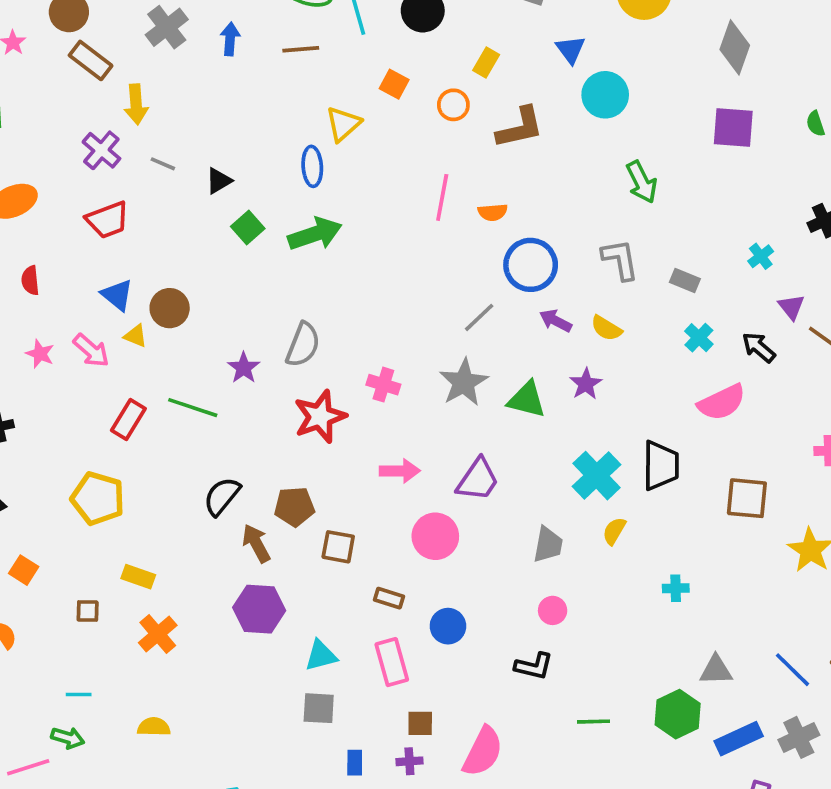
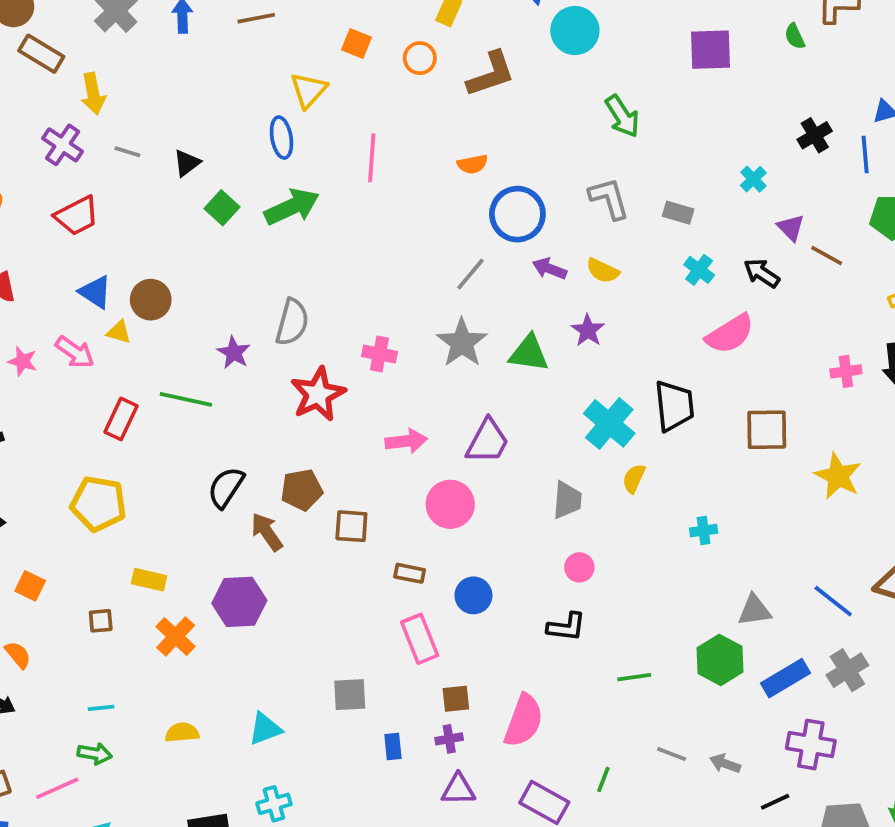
pink line: (442, 197) -> (372, 158), moved
purple hexagon: (259, 609) -> (239, 602), moved
cyan triangle: (321, 655) -> (265, 729), moved

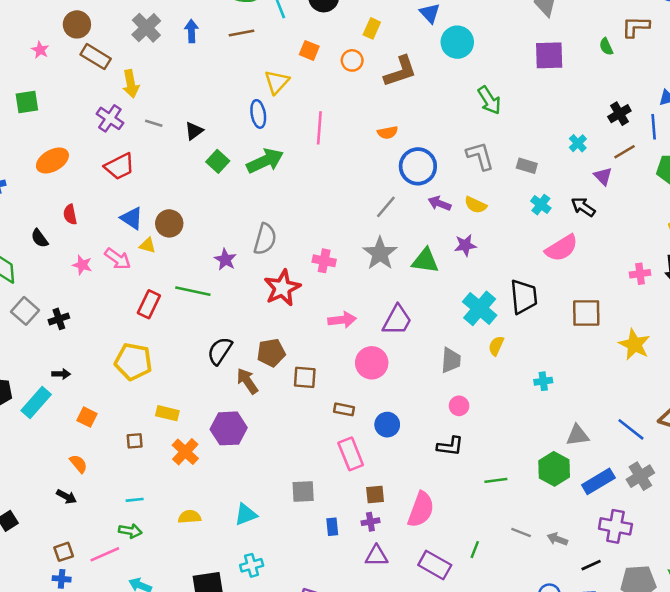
brown line: (827, 255) -> (625, 152), moved, turned -60
purple star: (588, 330) -> (465, 245), turned 30

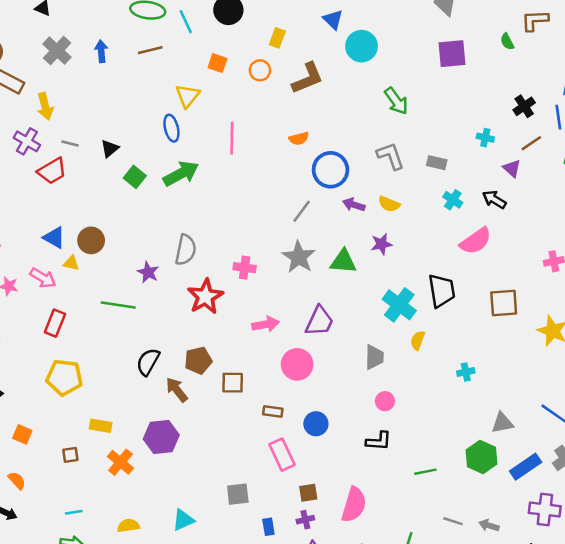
cyan cross: (578, 143) -> (485, 138), turned -30
red trapezoid: (119, 166) -> (52, 171), moved
red rectangle: (149, 304) -> (55, 323), moved

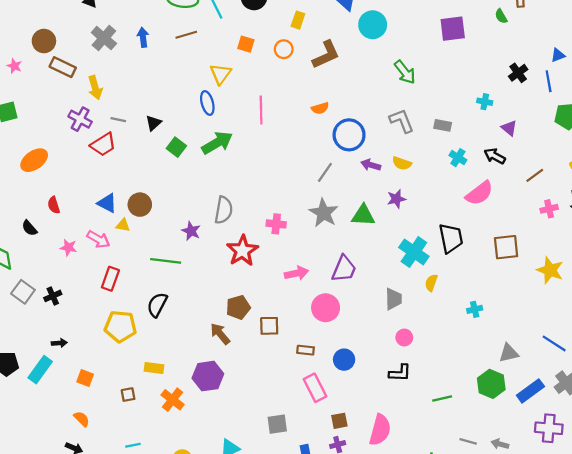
brown line: (531, 143) -> (535, 175), moved
black semicircle: (148, 362) -> (157, 305), moved

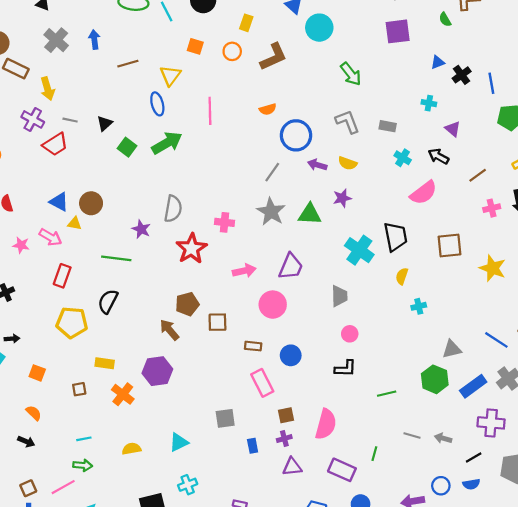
brown line: (186, 35) -> (128, 64), moved
blue triangle: (558, 55) -> (438, 62), moved
yellow semicircle: (431, 283) -> (402, 276), moved

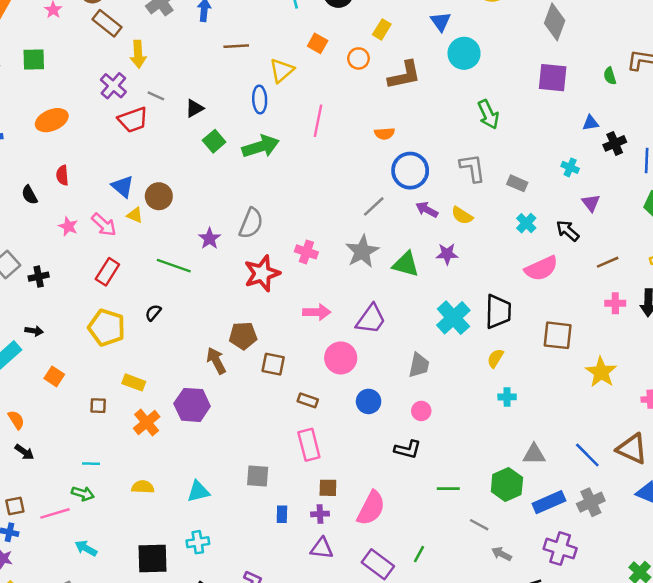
black semicircle: (108, 301) -> (153, 313), size x0.6
blue circle: (291, 355) -> (369, 401), moved
orange semicircle: (34, 413) -> (16, 420), moved
gray line: (412, 436) -> (479, 525), moved

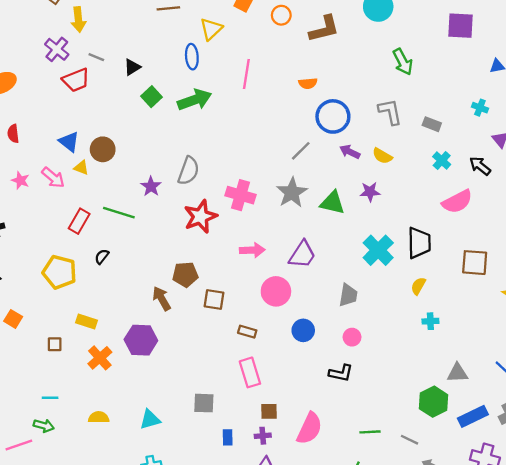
pink cross: (306, 252) -> (240, 195), size x1.4
red rectangle: (107, 272) -> (79, 221), moved
green line: (448, 489) -> (370, 432), moved

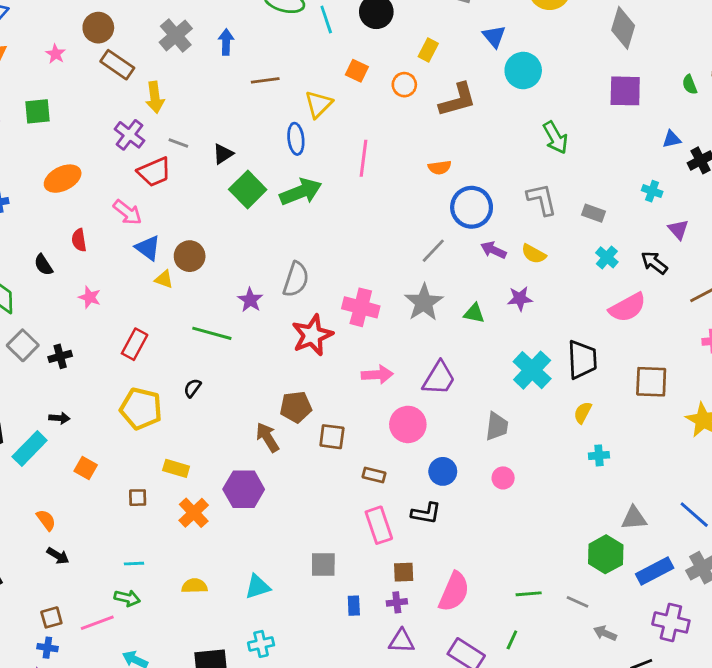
green square: (151, 97) -> (248, 190), size x1.4
pink arrow: (53, 178) -> (127, 212), moved
green triangle: (332, 203) -> (474, 313), size x0.7
red rectangle: (79, 221) -> (135, 344), moved
black L-shape: (341, 373) -> (426, 513), moved

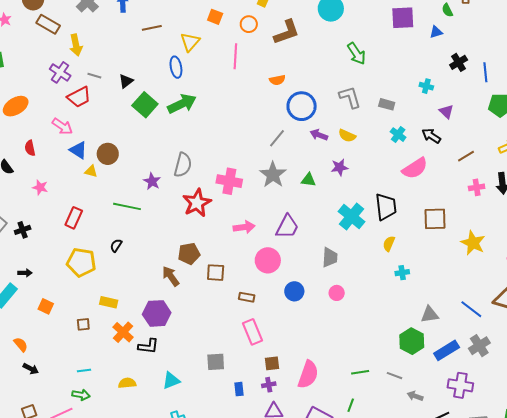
blue triangle: (672, 139) -> (436, 32), moved
pink line: (363, 158) -> (235, 56), moved
black L-shape: (426, 513) -> (148, 346), moved

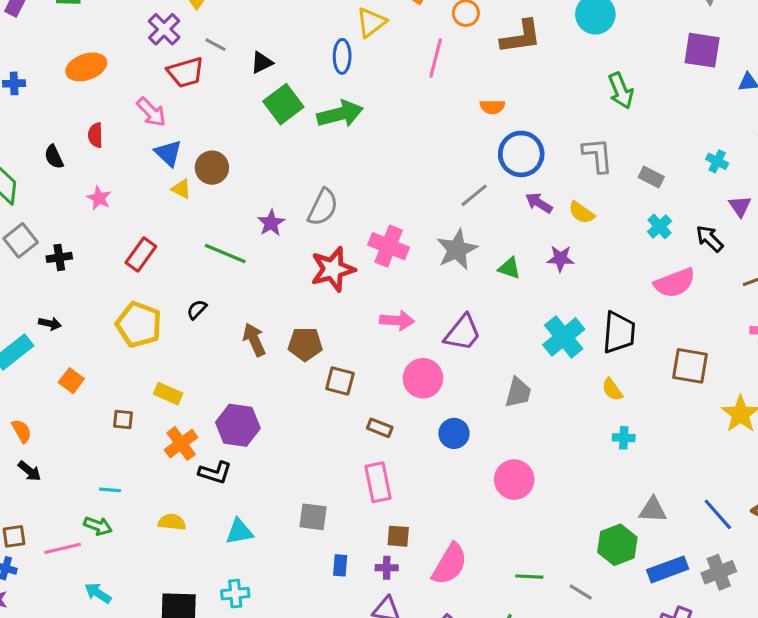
yellow semicircle: (389, 244) -> (612, 390), turned -70
brown arrow: (171, 276) -> (254, 340), moved
pink circle: (337, 293) -> (514, 480), moved, size x1.6

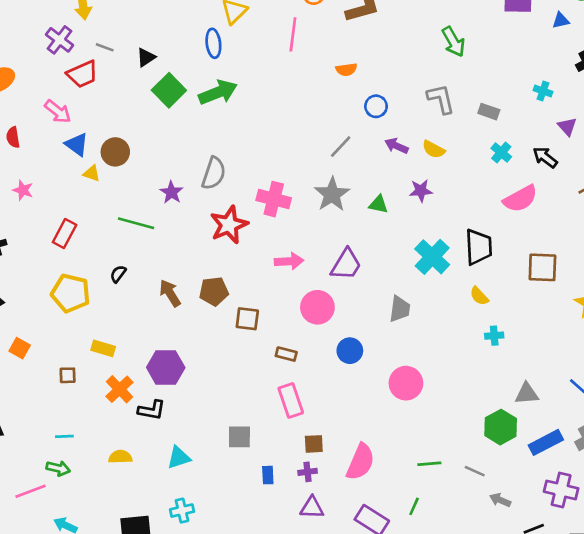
blue circle: (521, 154) -> (376, 106), size x0.6

